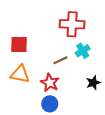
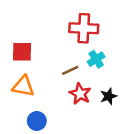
red star: (50, 83) -> (80, 94), moved
blue circle: (50, 104) -> (37, 121), moved

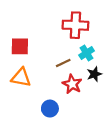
black star: (108, 96) -> (94, 74), moved
blue circle: (37, 121) -> (50, 109), moved

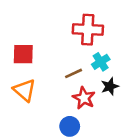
orange triangle: (21, 77) -> (25, 90), turned 30
blue circle: (50, 109) -> (70, 126), moved

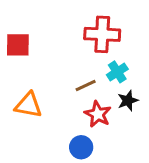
red square: (23, 54) -> (18, 45), moved
orange triangle: (25, 90) -> (28, 105), turned -30

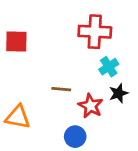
brown line: (86, 86) -> (61, 89), moved, turned 30
orange triangle: (28, 105) -> (18, 117), moved

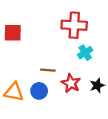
black star: (119, 93) -> (97, 85), moved
blue circle: (75, 137) -> (39, 91), moved

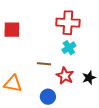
cyan cross: (85, 53) -> (69, 48), moved
blue circle: (39, 91) -> (48, 97), moved

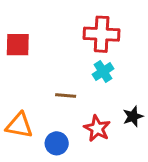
red star: (65, 76) -> (97, 128), moved
blue circle: (48, 97) -> (57, 143), moved

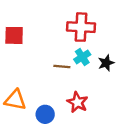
brown line: (66, 95) -> (62, 67), moved
black star: (133, 116) -> (106, 63), moved

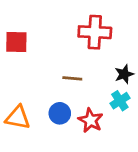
cyan cross: (82, 57) -> (120, 101), moved
blue circle: (45, 114) -> (60, 113), moved

